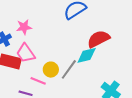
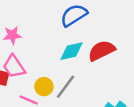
cyan diamond: (87, 55) -> (71, 51), moved

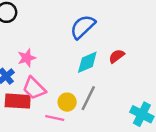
red semicircle: (102, 51) -> (117, 56), size x0.6

